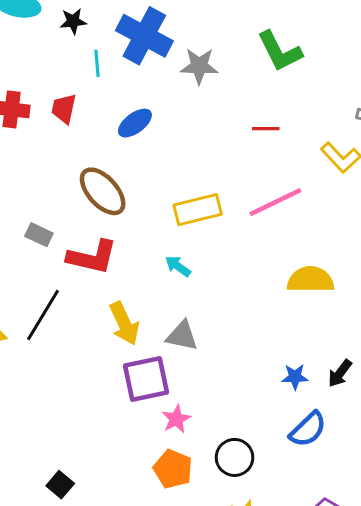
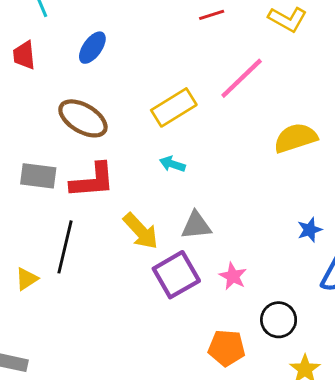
gray rectangle: (39, 235) -> (38, 176), size x1.4
pink star: (176, 419) -> (233, 276), moved

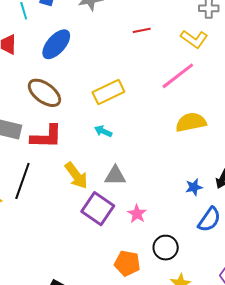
blue ellipse: (92, 48) -> (56, 44), size x1.4
pink line: (242, 78) -> (178, 76), moved
purple square: (176, 275) -> (98, 209), turned -32

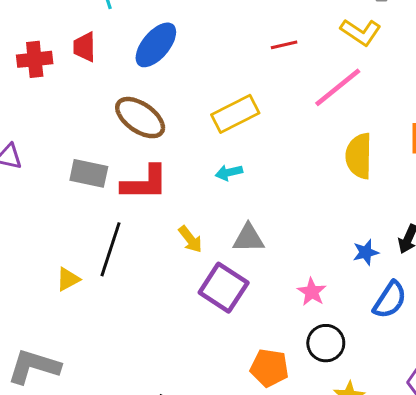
red line: (142, 30) -> (284, 45), moved
yellow semicircle: (191, 122) -> (359, 156), turned -76
cyan arrow: (103, 131) -> (229, 172), turned -36
yellow arrow: (76, 175) -> (190, 239), size x0.7
pink star: (137, 214) -> (312, 292), moved

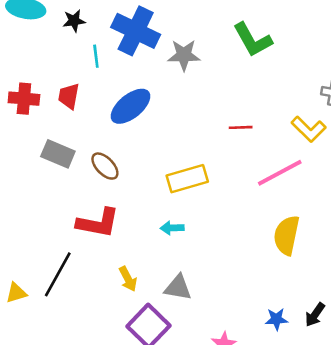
brown ellipse: (140, 118) -> (105, 166), size x0.7
gray rectangle: (89, 173) -> (58, 154), moved

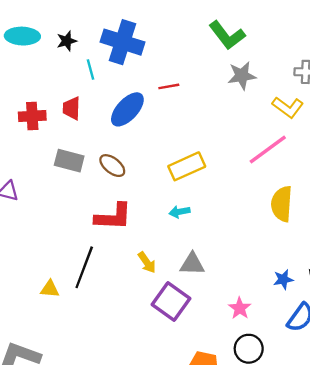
gray star: (184, 55) -> (242, 76), moved
red line: (241, 127) -> (169, 86), moved
yellow triangle: (16, 293) -> (50, 289), turned 30

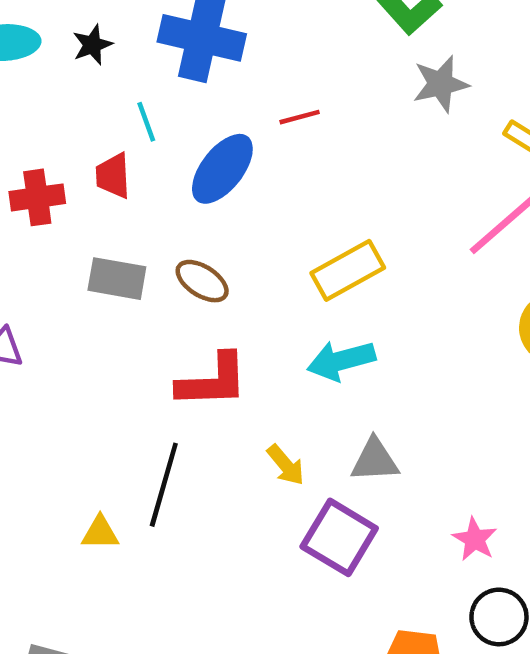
cyan line: (91, 70) -> (146, 122), moved
cyan arrow: (180, 212) -> (341, 361), size x1.6

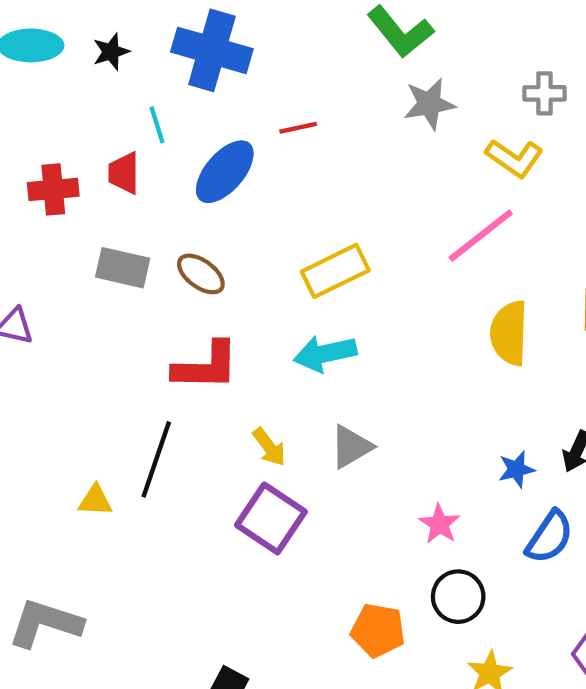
gray triangle: (375, 460) -> (351, 447), turned -30
purple square: (339, 537) -> (271, 518), moved

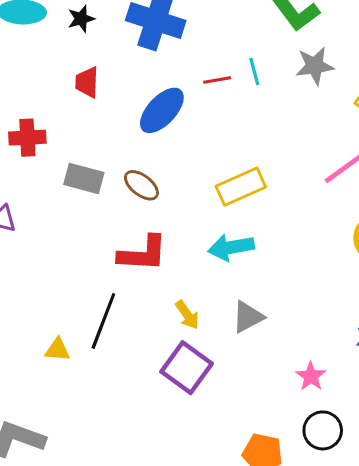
cyan line: (157, 125) -> (254, 72), moved
red trapezoid: (124, 173) -> (87, 82), moved
red cross: (53, 189) -> (27, 138), moved

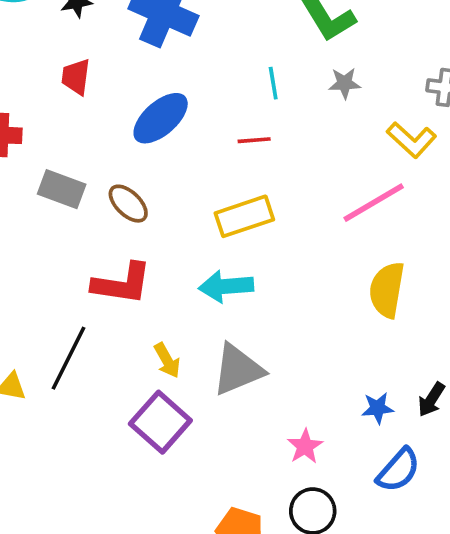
gray star: (315, 66) -> (345, 83), size x0.7
red line: (217, 80) -> (254, 140), moved
gray triangle: (248, 317) -> (238, 370), size x1.4

